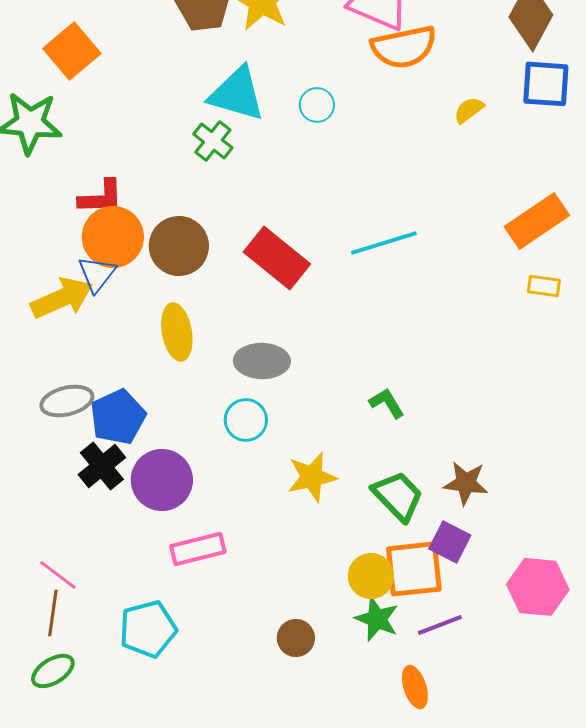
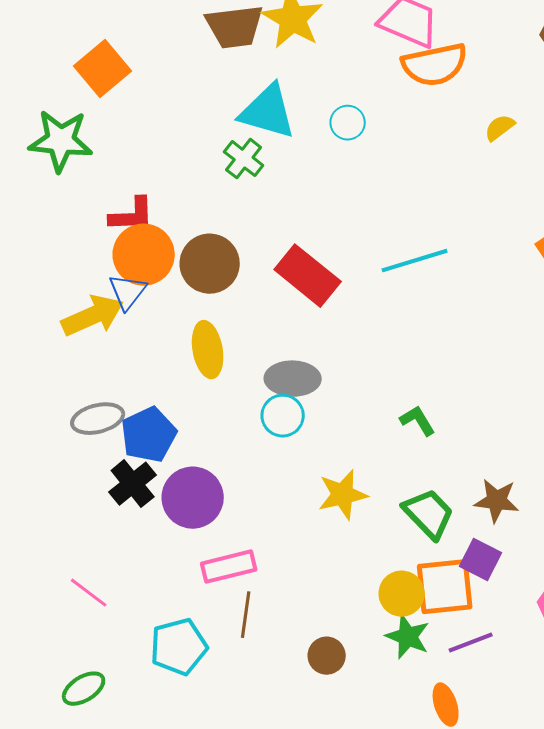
cyan circle: (246, 420) -> (283, 416), moved
brown line: (53, 613) -> (246, 615), moved

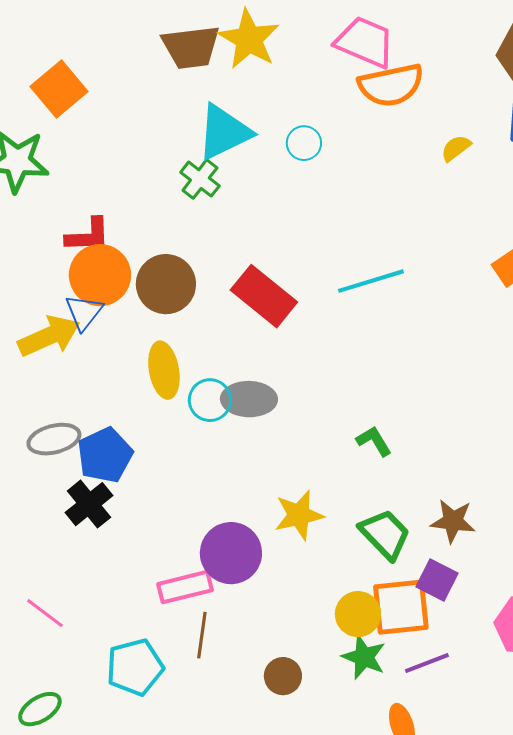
cyan triangle: (268, 112) -> (224, 132), turned -42
cyan circle: (283, 416) -> (210, 400), moved
purple circle: (193, 498) -> (231, 553), moved

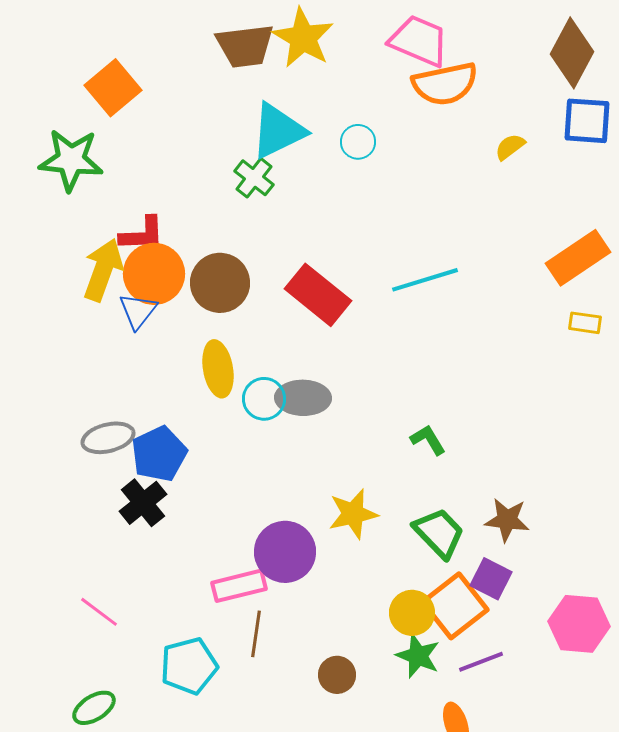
yellow arrow: (49, 336) -> (103, 270), moved, turned -46
orange square: (401, 607) -> (455, 606), turned -32

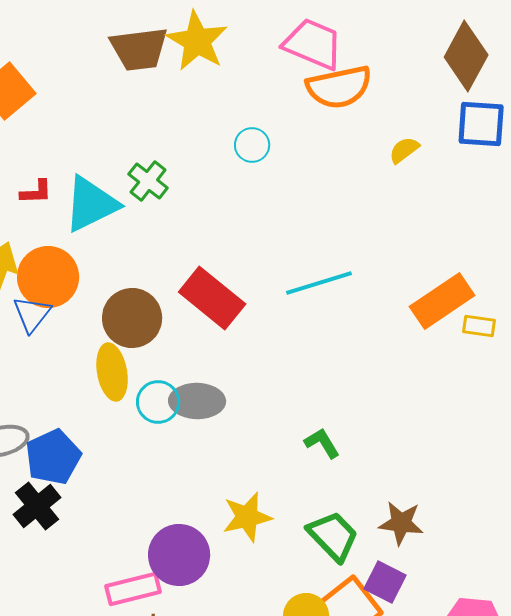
cyan triangle: (278, 131) -> (91, 204), moved
red L-shape: (142, 234) -> (36, 192), moved, size x0.7
orange rectangle: (578, 258) -> (442, 301), moved
brown circle: (220, 283) -> (132, 318), moved

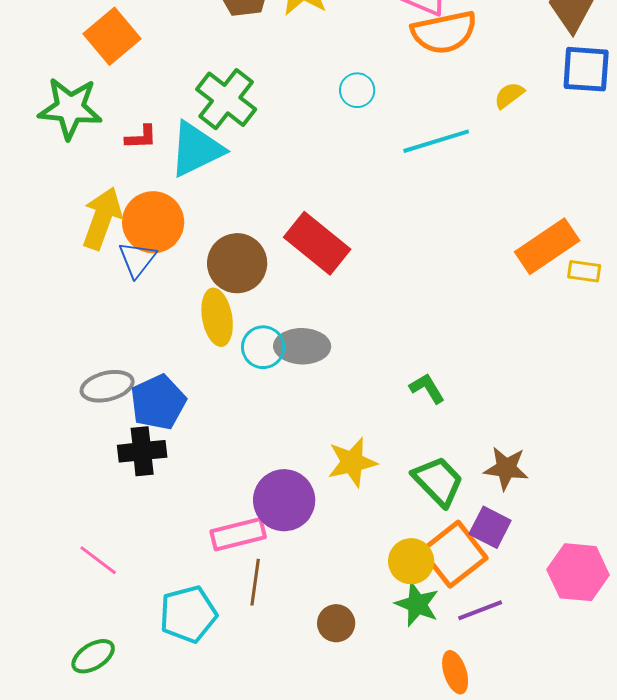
green cross: (148, 181) -> (226, 99), moved, size x1.5
cyan line: (319, 283) -> (436, 141), moved
black cross: (37, 506) -> (142, 451), turned 33

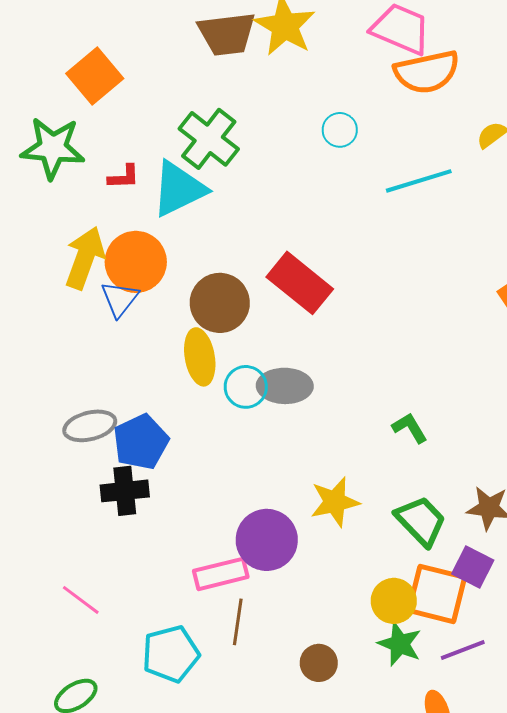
orange square: (454, 554) -> (437, 594), turned -38

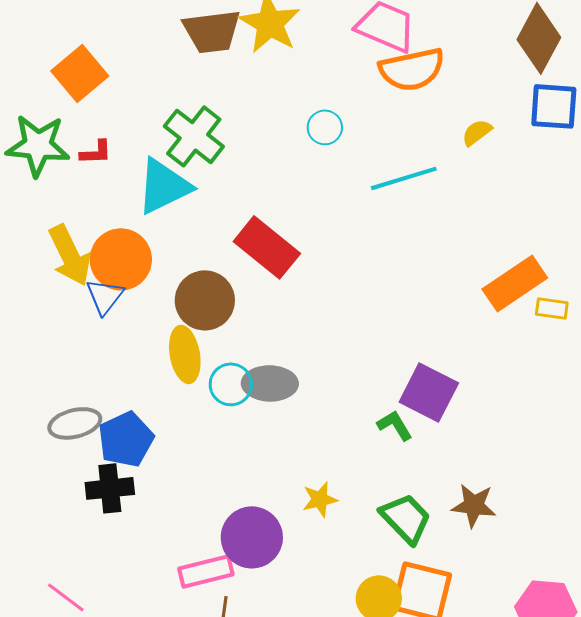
red L-shape: (124, 177) -> (96, 152), moved
yellow arrow: (85, 258) -> (70, 255), turned 134
red rectangle: (300, 283) -> (267, 247), moved
yellow star: (335, 502) -> (320, 499), size x0.7
purple square: (473, 567) -> (429, 392), moved, size x1.4

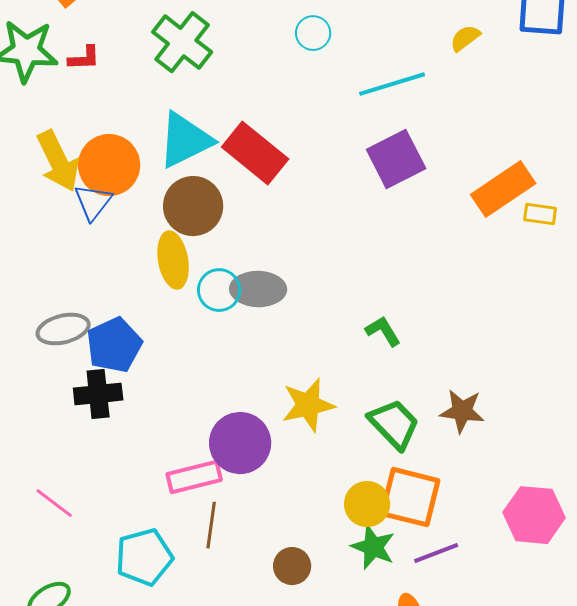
cyan triangle: (164, 186) -> (185, 140), moved
purple square: (429, 392) -> (396, 159), moved, turned 36
yellow star: (320, 499) -> (308, 405), size x1.5

